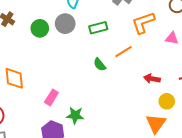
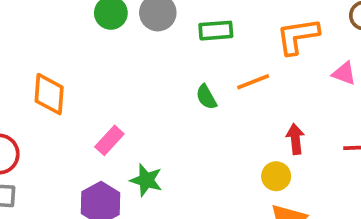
red arrow: (152, 79) -> (295, 139), turned 63
yellow circle: (167, 101) -> (276, 176), moved

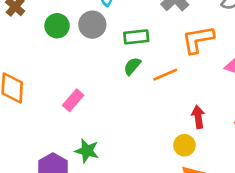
green semicircle: (206, 97) -> (132, 66), moved, turned 72
pink rectangle: (109, 140) -> (73, 100), moved

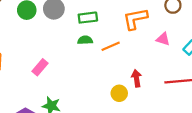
green semicircle: (132, 66) -> (85, 40), turned 48
yellow circle: (184, 145) -> (119, 93), moved

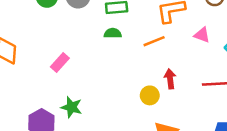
orange line: (111, 46) -> (154, 41), moved

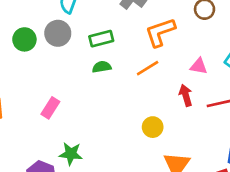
pink triangle: (202, 35) -> (199, 66), moved
red arrow: (170, 79) -> (186, 95), moved

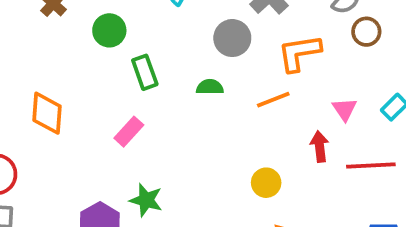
gray circle: (58, 33) -> (232, 38), moved
green rectangle: (101, 39) -> (145, 72), moved, turned 75
pink triangle: (199, 66) -> (345, 109), turned 36

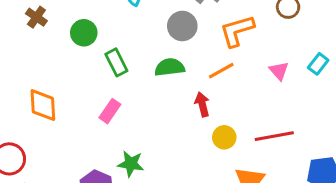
green semicircle: (210, 87) -> (170, 67), size x1.4
red arrow: (320, 147) -> (202, 104), moved
red line: (371, 165) -> (274, 136), moved

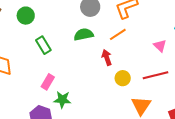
green rectangle: (116, 62) -> (43, 45), moved
pink triangle: (279, 71) -> (160, 46), moved
pink rectangle: (110, 111) -> (48, 82), moved

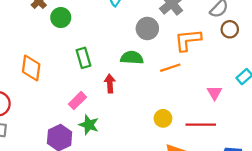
green circle: (26, 16) -> (61, 18), moved
red arrow: (107, 58) -> (110, 84), moved

